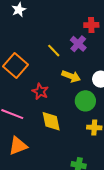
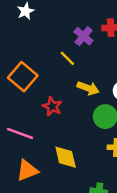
purple cross: (78, 44) -> (83, 36), moved
yellow diamond: (51, 121) -> (66, 157), moved

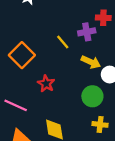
purple cross: (83, 36) -> (87, 32), moved, turned 35
yellow arrow: (88, 88) -> (91, 62), moved

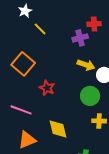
yellow line: (63, 42) -> (40, 29), moved

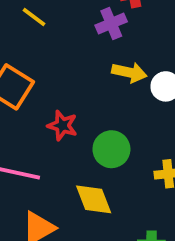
green circle: (90, 96) -> (111, 149), moved

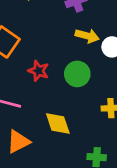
green circle: (111, 149) -> (77, 74), moved

